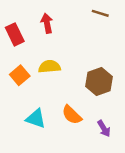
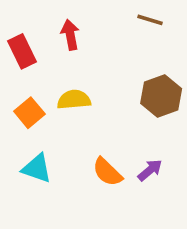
brown hexagon: (99, 81) -> (161, 96), moved
cyan triangle: (36, 119) -> (37, 168), moved
purple arrow: (104, 129) -> (150, 170), moved, turned -98

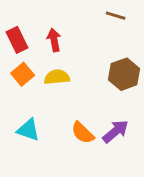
red arrow: (70, 35) -> (54, 40), moved
orange square: (29, 113) -> (23, 74), moved
purple arrow: (150, 170) -> (116, 131), size x1.4

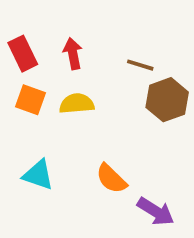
brown line: (116, 16) -> (140, 65), moved
orange square: (23, 74) -> (30, 100), turned -30
purple arrow: (116, 131) -> (156, 211), moved, turned 72

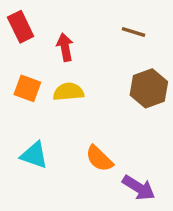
red rectangle: (23, 54) -> (21, 27), moved
brown line: (140, 65) -> (133, 32), moved

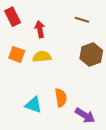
cyan triangle: (34, 155) -> (34, 105), moved
orange semicircle: (99, 159) -> (61, 98), turned -144

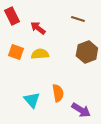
red arrow: (40, 29) -> (38, 28), turned -42
cyan triangle: (34, 105) -> (32, 100), turned 30

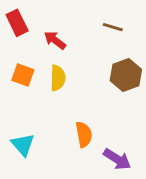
yellow semicircle: (40, 54) -> (58, 78), turned 96
cyan triangle: (32, 100) -> (23, 145), moved

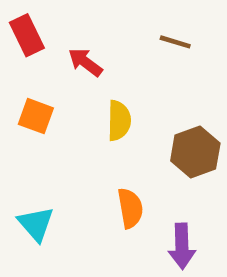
brown hexagon: (126, 75) -> (195, 152), moved
yellow semicircle: (58, 78) -> (119, 121), moved
purple arrow: (117, 159) -> (182, 246), turned 56

